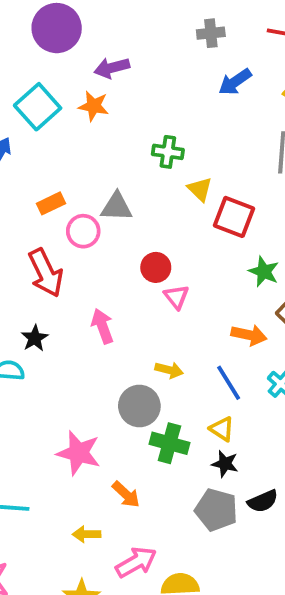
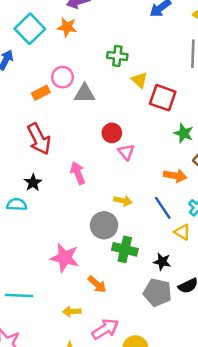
pink circle: (83, 231) -> (62, 77), moved
yellow triangle: (222, 429) -> (182, 232), moved

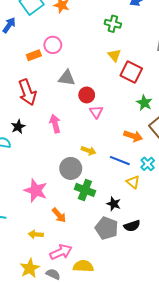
green cross: (117, 56) -> (113, 24), moved
gray triangle: (84, 94) -> (67, 78), moved
blue line: (163, 208) -> (120, 161), turned -42

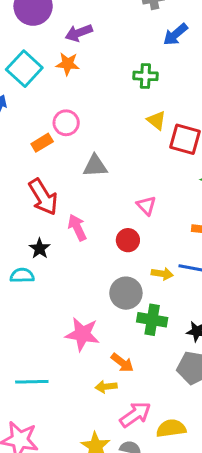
red circle: (87, 95) -> (128, 240), moved
pink arrow: (55, 124) -> (77, 227), moved
yellow arrow: (89, 151) -> (162, 274), moved
yellow arrow: (36, 234) -> (106, 387), moved

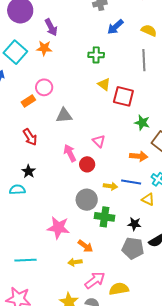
purple arrow: (79, 33) -> (51, 27), turned -96
red arrow: (43, 197) -> (30, 137), size x0.7
pink arrow: (77, 227) -> (70, 153), moved

